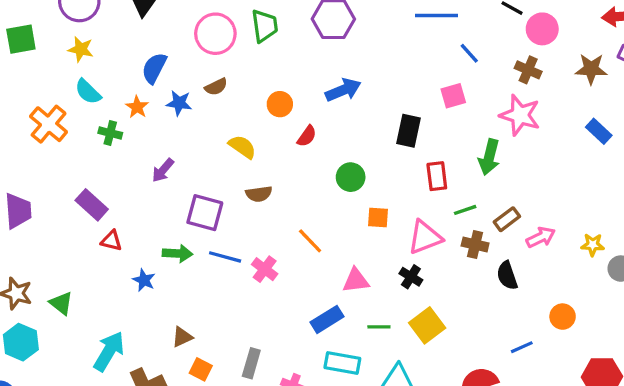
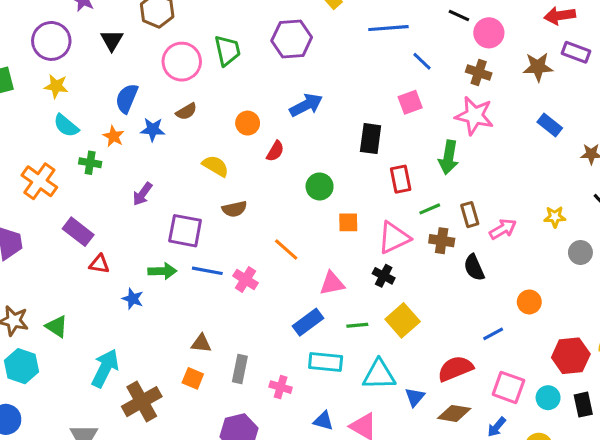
orange cross: (49, 124) -> (39, 181), moved
brown rectangle: (507, 219) -> (470, 215), turned -65
yellow star: (593, 245) -> (555, 217), moved
brown triangle: (182, 337) -> (201, 343), moved, turned 35

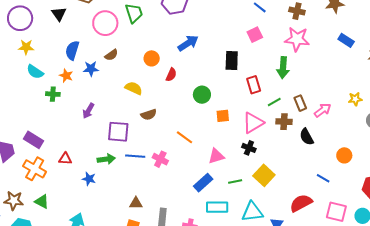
orange cross: (39, 181) -> (35, 169), moved
purple rectangle: (78, 232) -> (33, 140), moved
blue line: (493, 334) -> (323, 178), turned 64

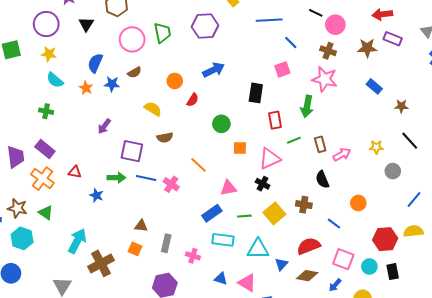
green cross: (53, 94) -> (46, 111), moved
brown cross: (284, 122) -> (304, 205), moved

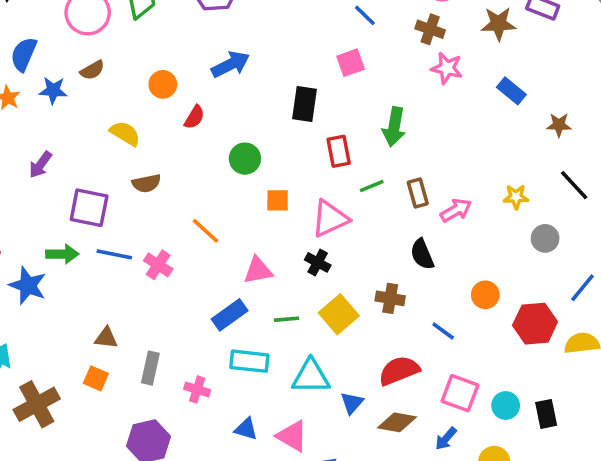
pink star: (325, 79) -> (447, 68), moved, size x0.7
blue star: (96, 195) -> (28, 285), size x1.5
red hexagon: (385, 239) -> (535, 324), moved

